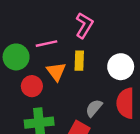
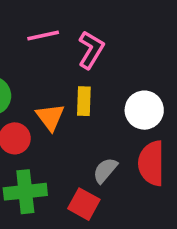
pink line: (46, 44) -> (43, 35), moved

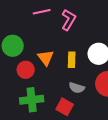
yellow rectangle: (84, 101) -> (72, 60), moved
gray semicircle: (105, 170) -> (77, 88), turned -112

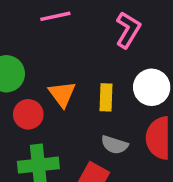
pink L-shape: (69, 20) -> (128, 30), moved

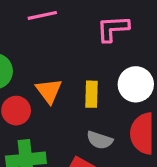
pink L-shape: (128, 30) -> (113, 29), turned -124

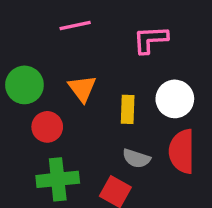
orange triangle: (49, 91) -> (82, 88), moved

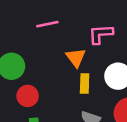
orange triangle: (82, 88) -> (76, 58), moved

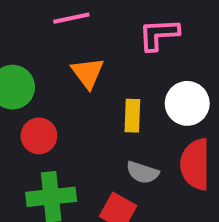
orange triangle: (76, 58) -> (88, 73), moved

